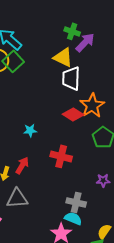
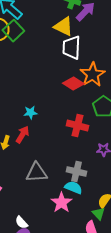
cyan star: (30, 130) -> (30, 113), moved
red cross: (61, 156) -> (77, 126), moved
gray triangle: (17, 198) -> (36, 173), moved

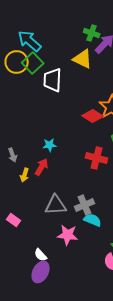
white trapezoid: (71, 48) -> (53, 80), moved
gray cross: (76, 172) -> (85, 205), moved, turned -36
pink star: (61, 203) -> (68, 235), moved, turned -30

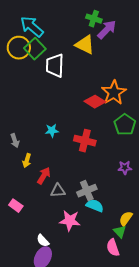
red cross: (97, 158) -> (85, 141), moved
red arrow: (42, 167) -> (44, 176), moved
gray triangle: (56, 205) -> (58, 191), size x0.7

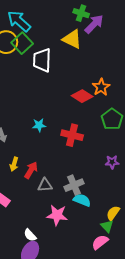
orange star: (114, 93) -> (101, 87), size x0.7
yellow arrow: (27, 161) -> (14, 164), moved
pink semicircle: (113, 248) -> (100, 242), turned 72

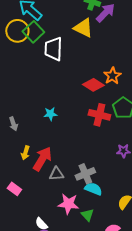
red cross: (72, 135) -> (99, 115), moved
red arrow: (31, 170) -> (42, 159), size x1.4
green triangle: (107, 226) -> (87, 215), moved

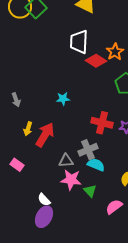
white trapezoid: (53, 49) -> (79, 42), moved
cyan star: (50, 114) -> (63, 99), moved
red cross: (99, 115) -> (102, 123), moved
gray triangle: (56, 174) -> (66, 161), moved

